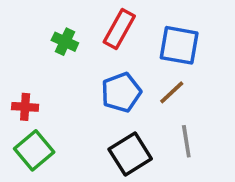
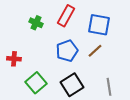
gray line: (186, 141) -> (109, 87), moved
green square: (34, 150) -> (36, 83), moved

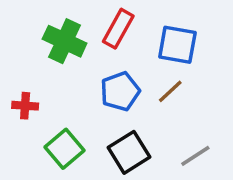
green cross: (36, 23) -> (65, 41), size x1.6
gray line: (109, 87) -> (195, 156), turned 66

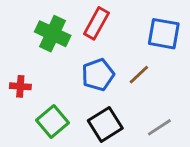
blue square: (177, 45) -> (164, 34), moved

